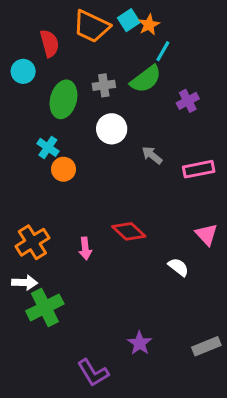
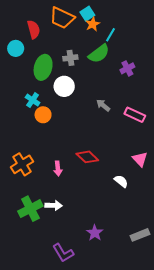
orange star: (149, 25) -> (93, 24), moved
white circle: (112, 129) -> (64, 86), moved
pink rectangle: (199, 169) -> (135, 115), turned 36
white arrow: (25, 283) -> (54, 205), moved

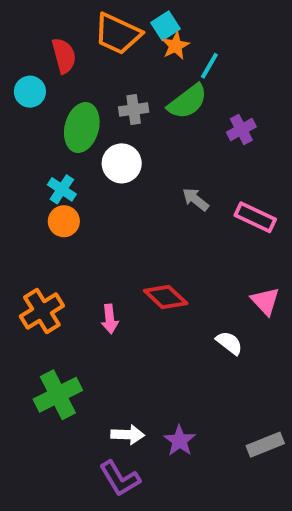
orange circle: (43, 115) -> (64, 221), moved
white arrow: (54, 205) -> (128, 435), moved

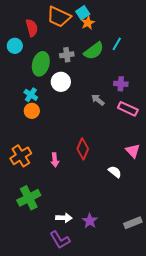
cyan line: (209, 66) -> (117, 44), moved
purple cross: (241, 129) -> (121, 84), moved, turned 32
red diamond: (166, 297) -> (83, 149), turned 70

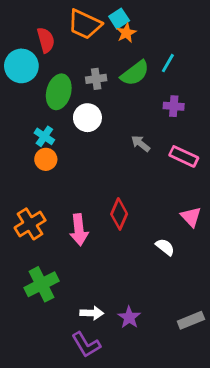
cyan circle: (15, 46) -> (21, 66), size x1.5
purple cross: (121, 84) -> (174, 106), moved
pink arrow: (55, 160) -> (79, 230), size x1.5

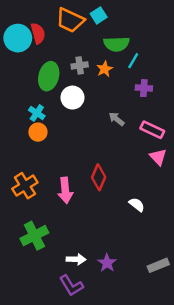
orange star: (126, 33) -> (105, 69), moved
cyan line: (168, 63) -> (133, 61), moved
cyan circle: (21, 66) -> (18, 38), moved
green semicircle: (135, 73) -> (117, 44), moved, turned 35
pink triangle: (191, 217) -> (158, 157), moved

